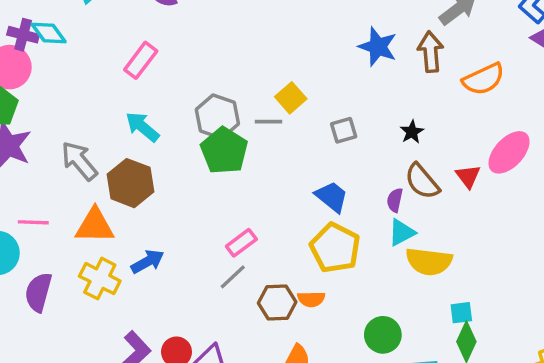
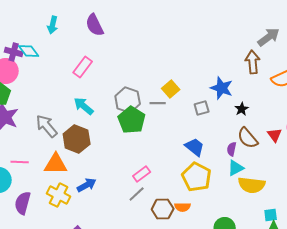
blue star: (378, 47) -> (222, 88), moved

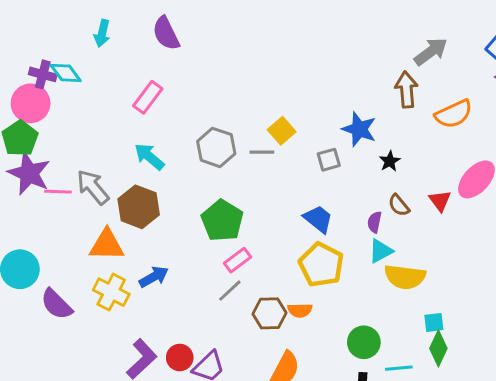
green pentagon: (132, 120) -> (222, 221), moved
brown semicircle: (248, 138) -> (399, 205), size x0.7
pink line: (20, 162) -> (58, 192), moved
purple semicircle: (23, 203) -> (56, 304), turned -60

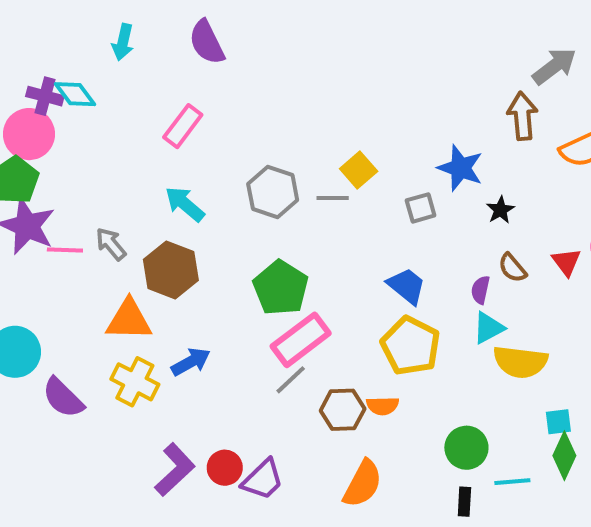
gray arrow: (93, 187) -> (111, 244), size x0.7
pink rectangle: (238, 260) -> (301, 340), size x1.6

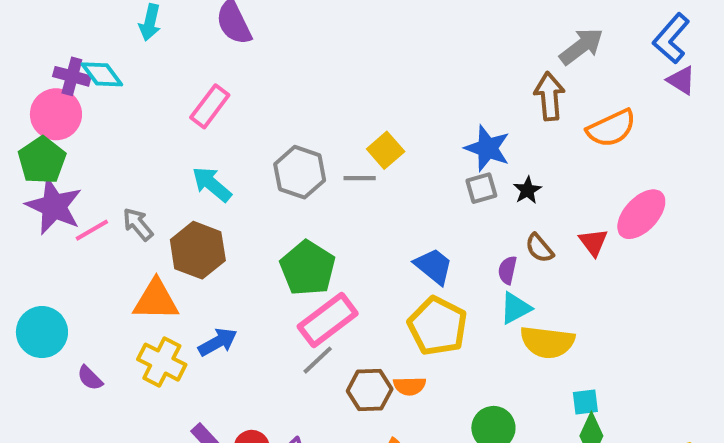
gray square: (421, 208) -> (481, 188), moved
pink line: (65, 250) -> (92, 230), turned -32
purple semicircle: (63, 398) -> (90, 378), size x0.6

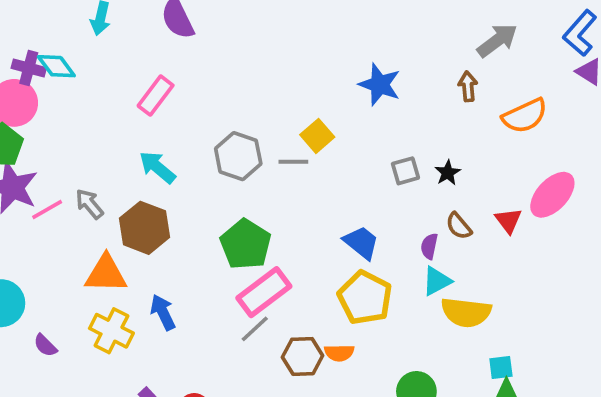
brown arrow: (549, 96) -> (468, 86), size x0.7
blue star: (487, 148) -> (380, 85), moved
blue arrow: (218, 342) -> (163, 312), turned -87

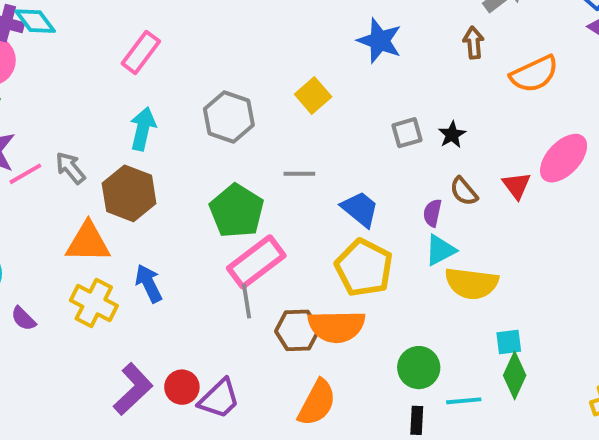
gray line: (293, 162) -> (299, 174), moved
cyan arrow: (157, 167) -> (143, 129), turned 63
gray line: (255, 329) -> (247, 301), turned -56
orange semicircle: (339, 353) -> (337, 326), size x1.8

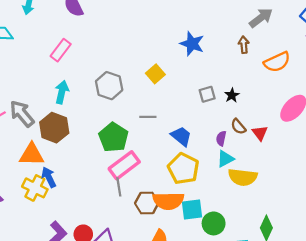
gray arrow: (70, 168) -> (22, 114), size x1.5
red triangle: (517, 186) -> (260, 133), moved
blue arrow: (149, 283) -> (49, 177), moved
cyan square: (509, 342) -> (192, 209), moved, size x1.5

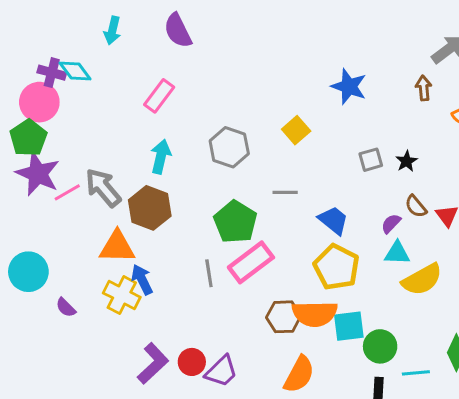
purple semicircle: (221, 138) -> (391, 223), turned 32
cyan triangle: (225, 159) -> (397, 253), turned 30
yellow semicircle: (243, 177) -> (422, 279), turned -36
gray line: (119, 187) -> (209, 273), moved

